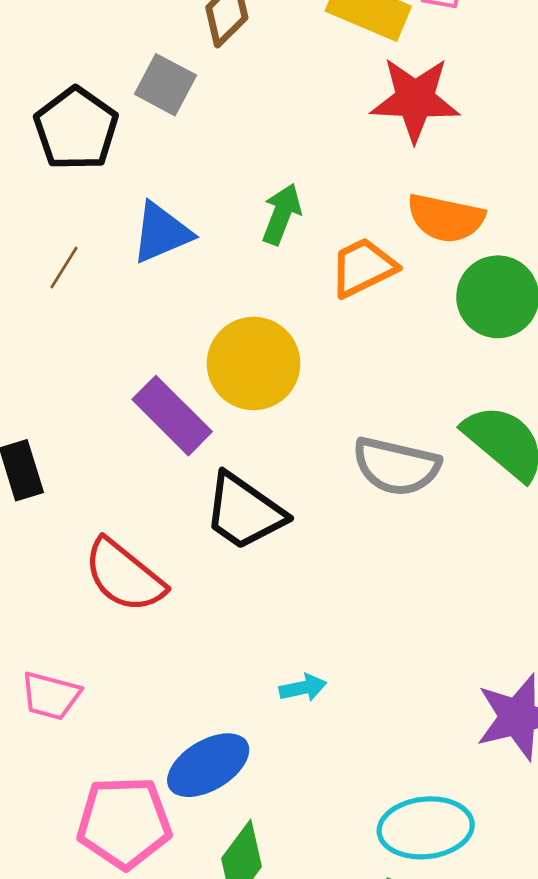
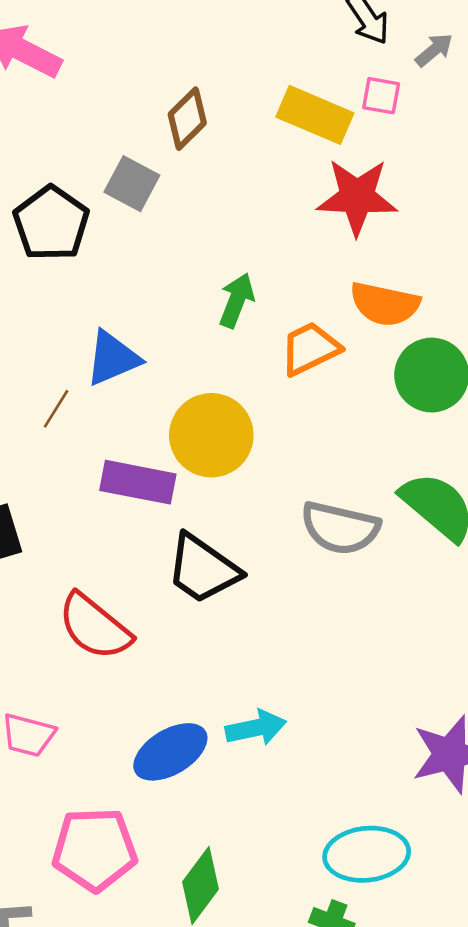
blue triangle: (161, 233) -> (113, 358), moved
brown line: (64, 267) -> (56, 409), moved
purple rectangle: (172, 416) -> (138, 482), turned -34
cyan arrow: (303, 688) -> (256, 728), size x1.4
blue ellipse: (208, 765) -> (170, 752), moved

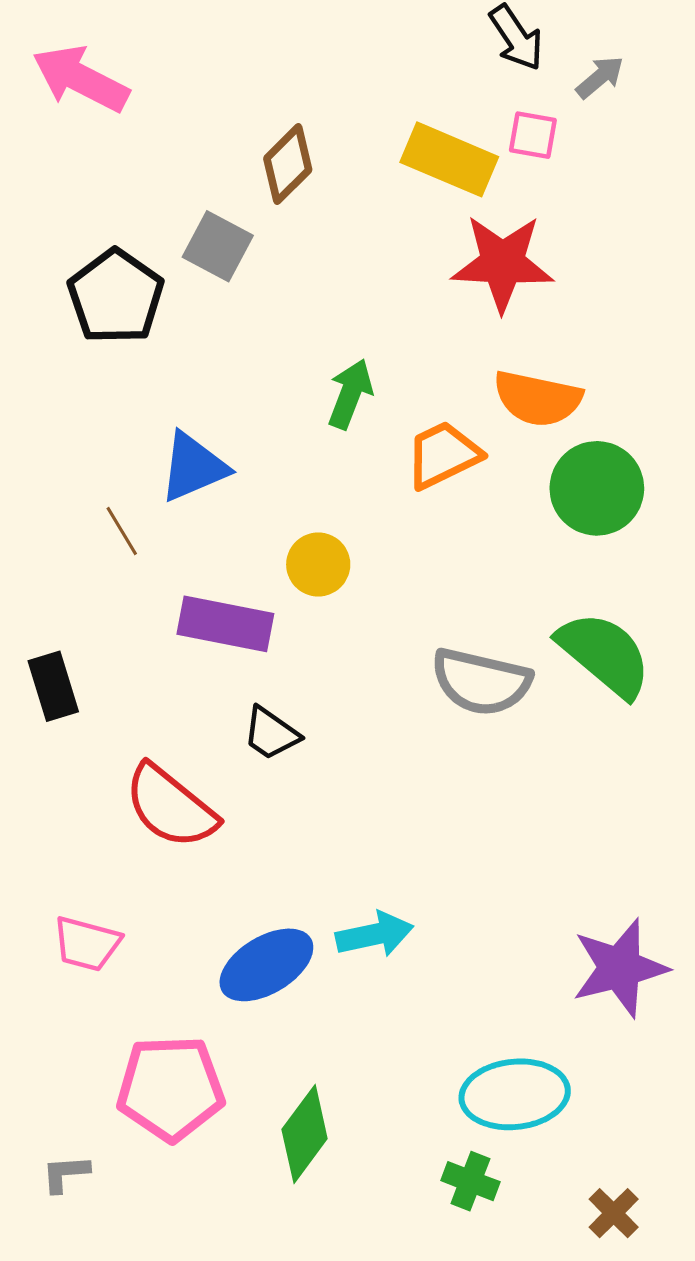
brown line: (56, 409) -> (122, 531), turned -63
yellow circle: (211, 435) -> (318, 564), size x0.6
black trapezoid: (203, 569) -> (271, 733), moved, size x0.6

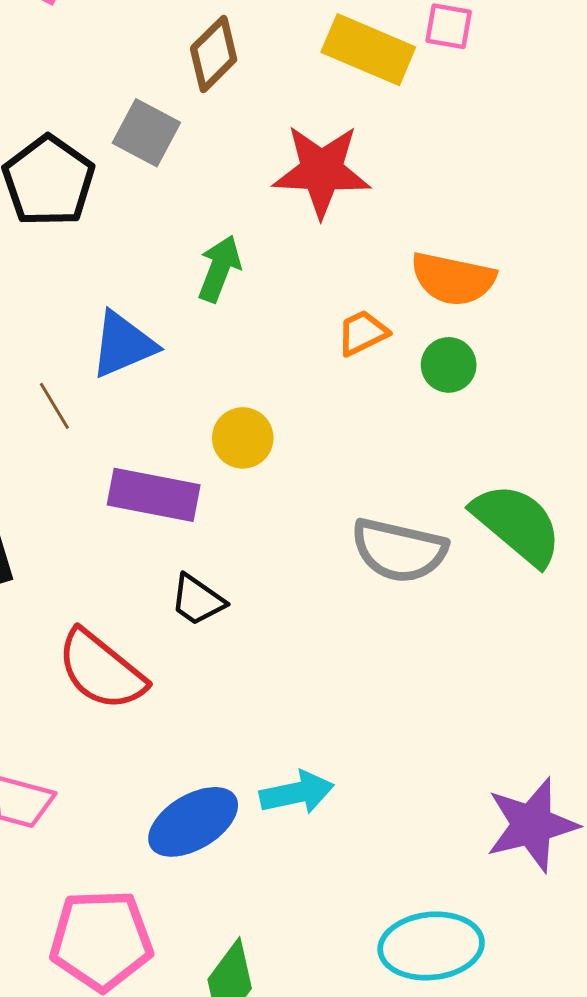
red star: (502, 263) -> (322, 171), moved
green arrow: (350, 394) -> (219, 269), moved
orange trapezoid: (443, 455) -> (362, 333), size x0.7
green circle: (597, 488) -> (449, 365), moved, size x0.6

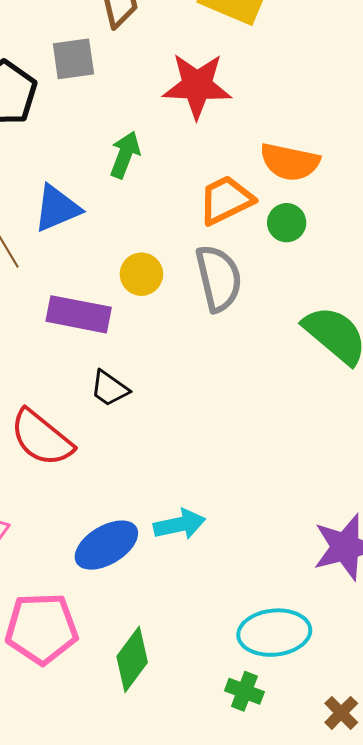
gray square: (146, 133) -> (73, 59), turned -36
orange trapezoid: (362, 333) -> (226, 200), size x1.5
gray semicircle: (399, 550) -> (219, 278), moved, turned -116

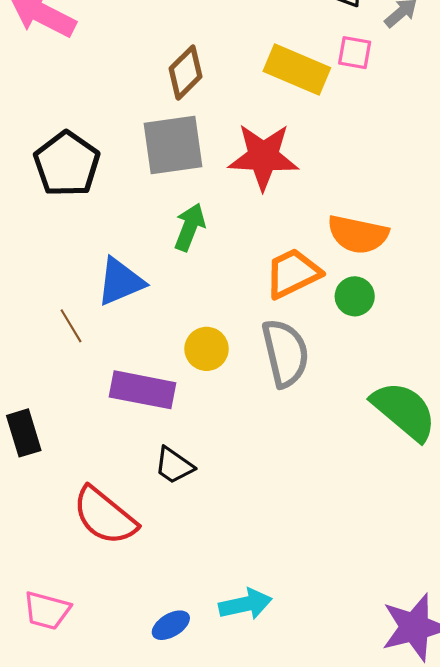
gray square: (73, 59) -> (173, 145), moved, size x1.4
blue ellipse: (106, 545) -> (171, 625), size x0.6

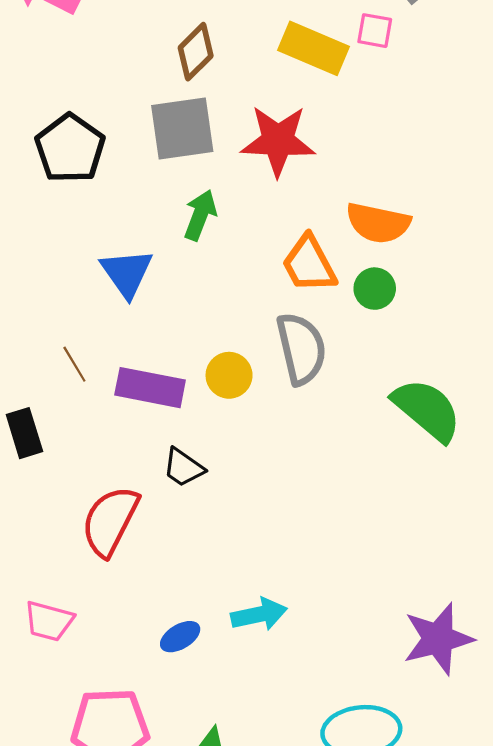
orange trapezoid: (293, 273) -> (309, 264), turned -92
blue triangle: (120, 282) -> (127, 273), turned -42
brown line: (71, 326) -> (74, 364), moved
yellow circle: (207, 349) -> (229, 375), moved
red semicircle: (105, 516) -> (110, 521), turned 78

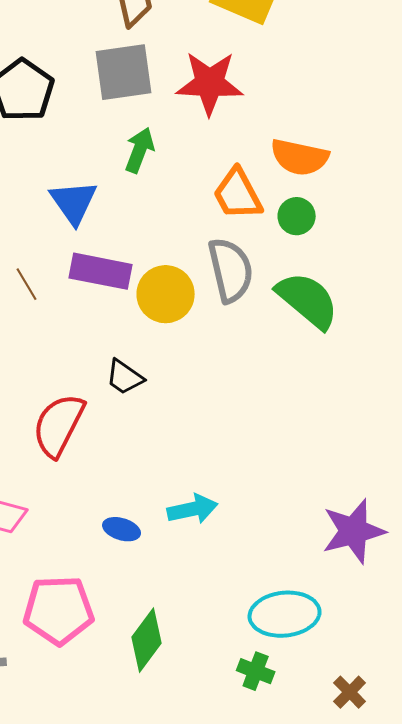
yellow circle: (229, 375) -> (166, 294), size x1.4
purple rectangle: (150, 388) -> (101, 271), moved
green semicircle: (427, 410) -> (308, 300), moved
blue ellipse: (180, 637) -> (122, 529), turned 48

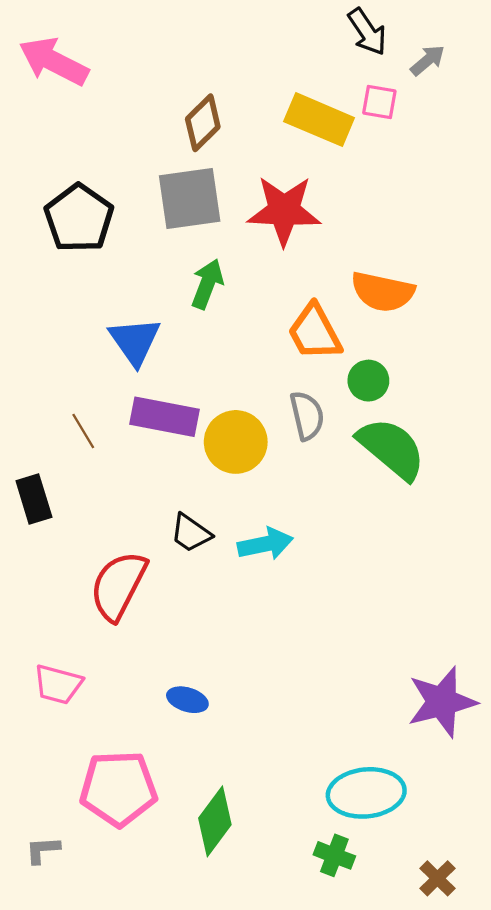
green circle: (297, 216) -> (368, 381), moved
gray semicircle: (231, 270) -> (307, 416), size x0.7
cyan arrow: (193, 509) -> (265, 544), moved

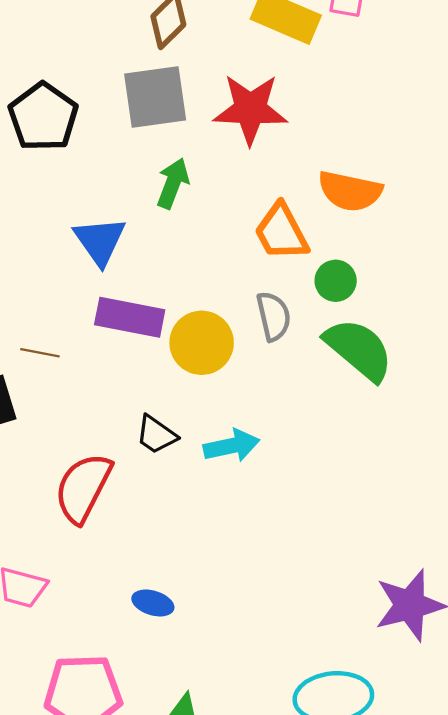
brown line: (83, 431) -> (40, 353), moved, turned -48

